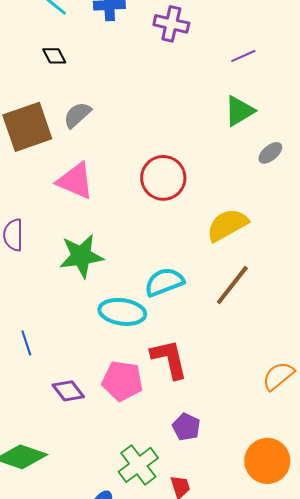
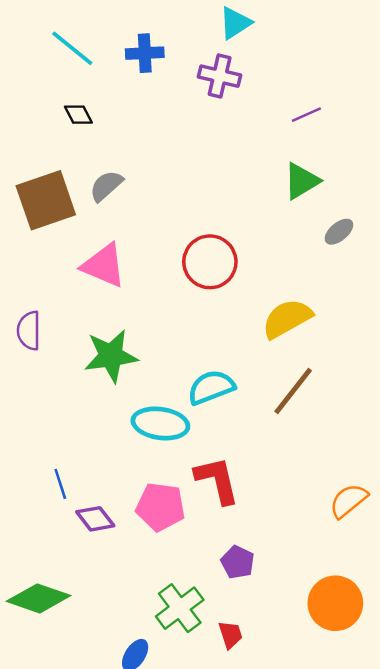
blue line: (26, 343) -> (60, 484), moved

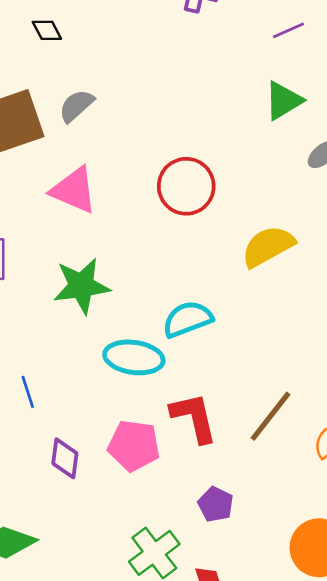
brown line: (293, 391) -> (271, 416), moved
blue line: (60, 484) -> (28, 392), moved
purple diamond: (95, 519) -> (65, 458), turned 45

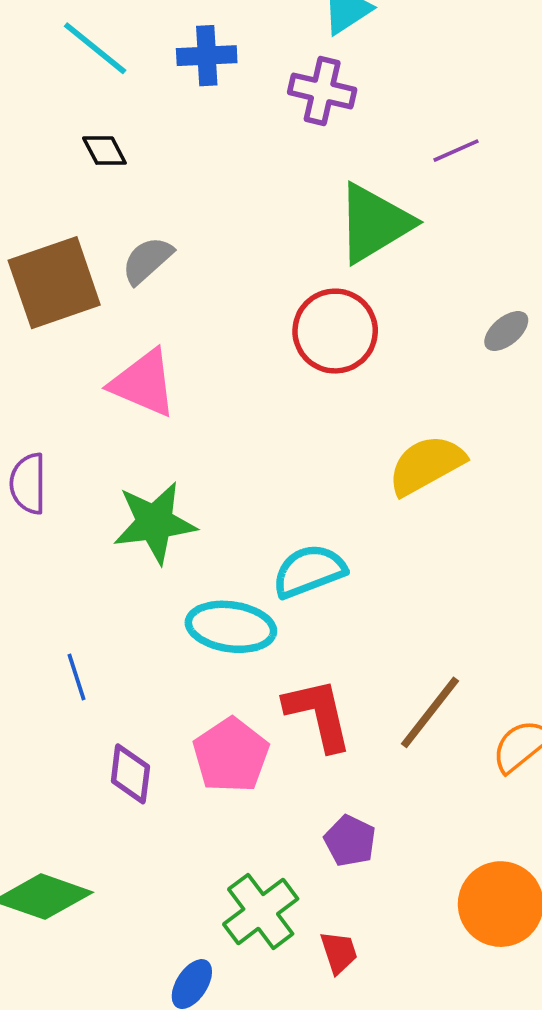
green triangle: (283, 101) -> (374, 223), moved, size x1.4
red circle: (186, 186) -> (335, 331), moved
pink pentagon: (134, 446) -> (231, 755), turned 30

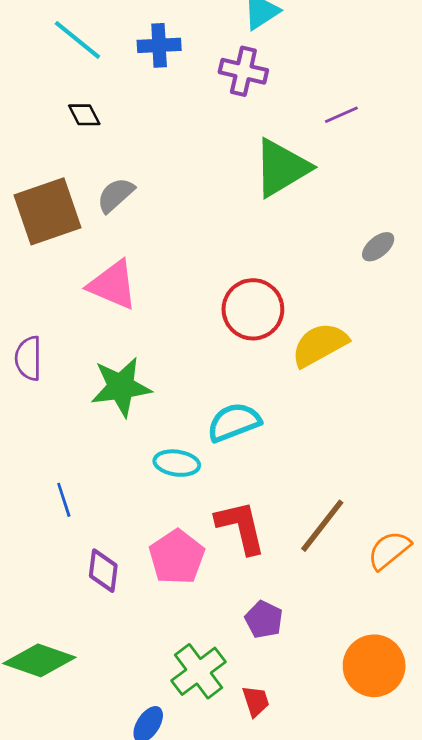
red circle: (335, 331) -> (253, 309), moved
cyan ellipse: (231, 627) -> (177, 463), size x0.7

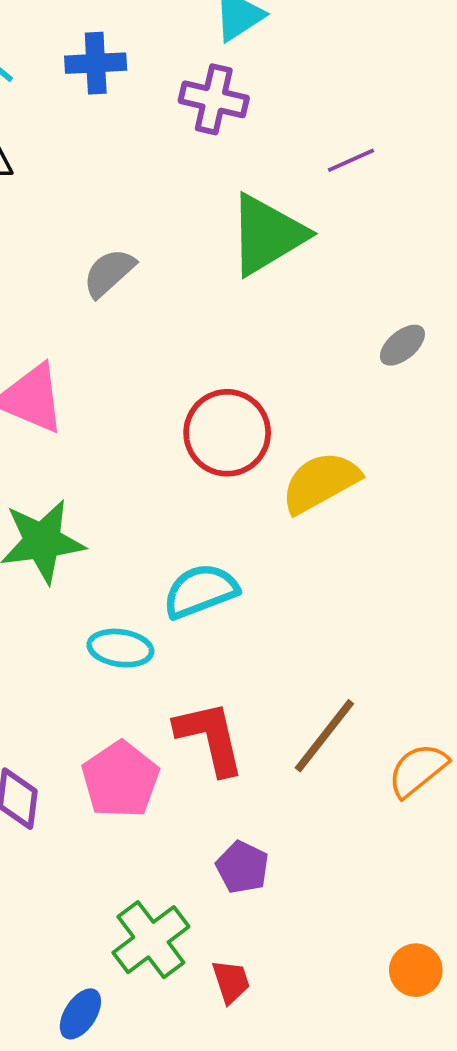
gray semicircle: (116, 195) -> (109, 273), moved
orange circle: (374, 666) -> (416, 970), moved, size x0.6

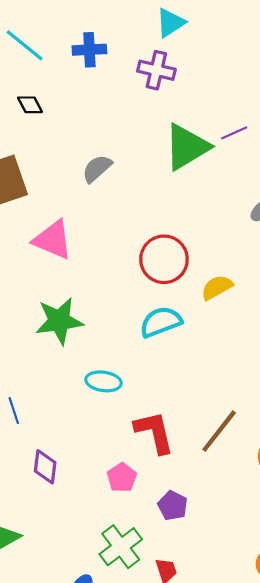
purple line: (351, 160) -> (234, 133), moved
yellow semicircle: (320, 482) -> (217, 287), size x0.7
cyan semicircle: (200, 591) -> (161, 322), moved
pink pentagon: (120, 780) -> (122, 478), moved, size x0.7

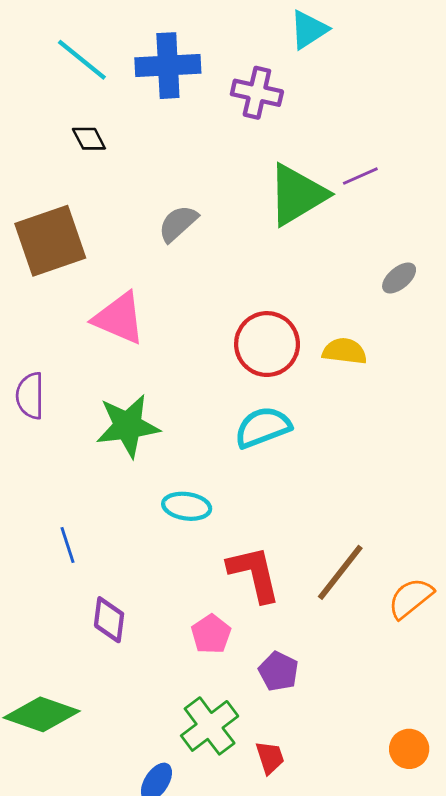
cyan triangle: (170, 23) -> (309, 30), moved
blue cross: (89, 50) -> (168, 66), size x1.4
yellow semicircle: (217, 287) -> (345, 351), moved, turned 36

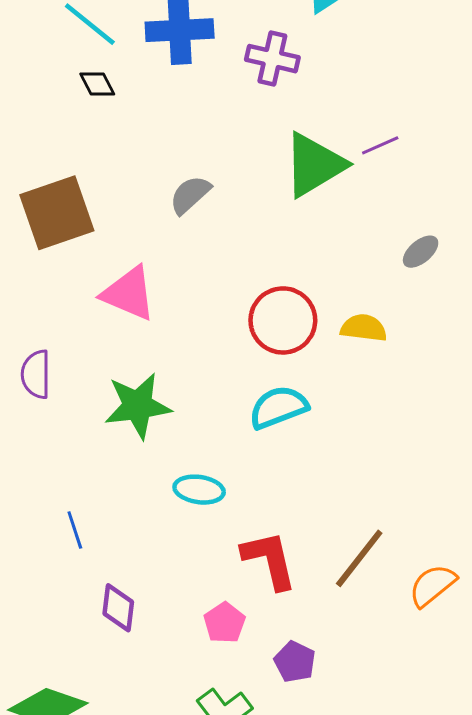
black diamond: (89, 139) -> (97, 84), moved

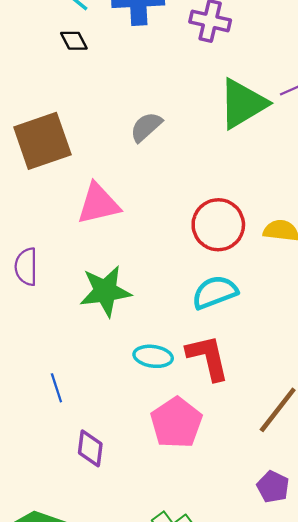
pink triangle: (129, 294) -> (98, 204), turned -36
red L-shape: (269, 560) -> (208, 357), moved
pink pentagon: (224, 623) -> (176, 423), moved, size x1.6
purple pentagon: (295, 662) -> (273, 487), moved

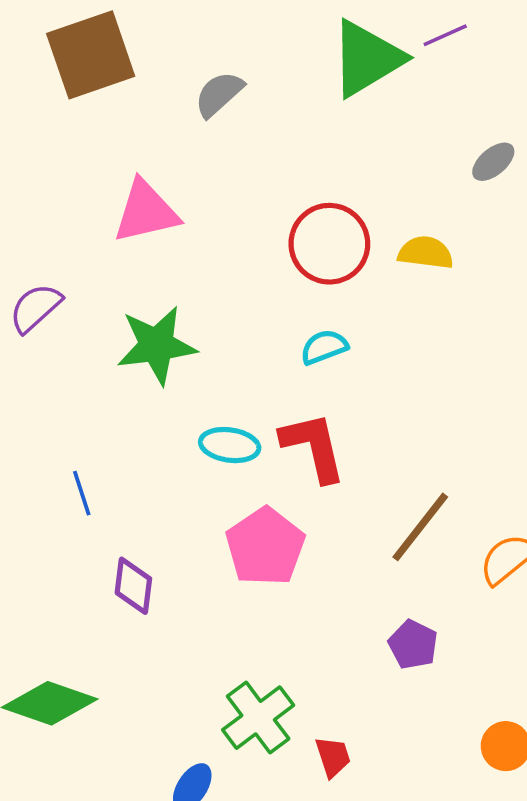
brown square: (42, 141) -> (91, 55), moved
purple semicircle: (26, 267) -> (35, 308), turned 48
cyan semicircle: (215, 292) -> (324, 347), size x0.7

